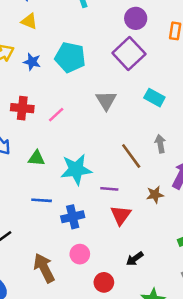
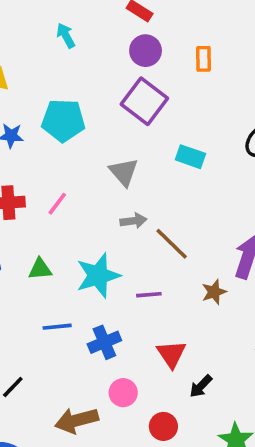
gray arrow: (160, 144) -> (133, 221), moved, turned 102
red triangle: (121, 215) -> (171, 354), moved
brown arrow: (44, 268) -> (77, 420), turned -68

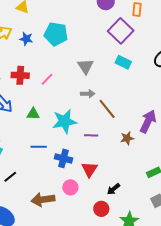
purple square: (144, 101) -> (121, 31), moved
blue cross: (104, 342) -> (63, 158), turned 30
red triangle: (171, 354) -> (89, 169), moved
red circle: (163, 426) -> (101, 209), moved

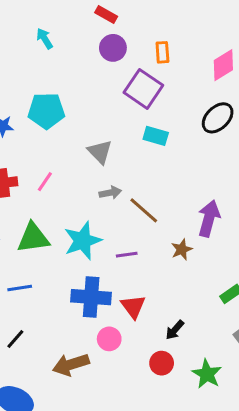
green triangle: (33, 114) -> (33, 238), size x1.6
blue line: (39, 147) -> (20, 288), moved
blue cross: (63, 158) -> (91, 297), size x1.4

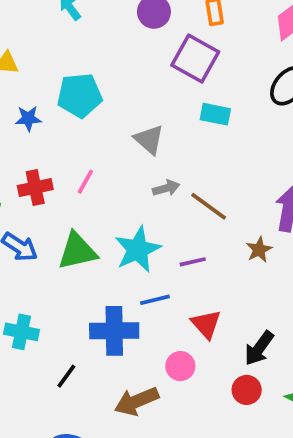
blue line: (20, 288) -> (155, 300), moved
blue cross: (91, 297) -> (114, 331), moved
black arrow: (175, 330) -> (259, 348), size x1.4

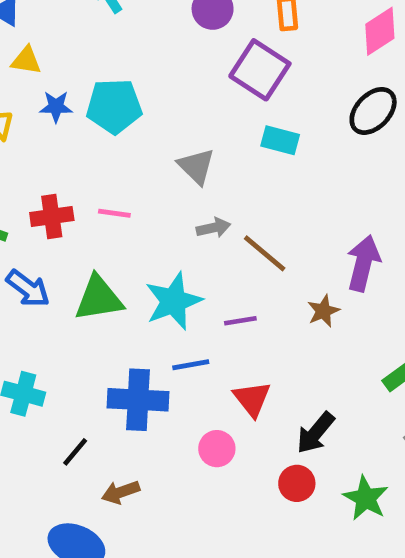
blue star: (28, 118) -> (56, 107), moved
pink line: (85, 182) -> (114, 213), turned 65
brown arrow: (137, 401) -> (121, 492), moved, size x0.7

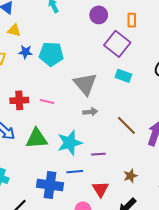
gray triangle: (196, 166) -> (85, 84), size x1.4
brown line: (265, 253) -> (126, 125), moved
brown star: (323, 311) -> (130, 176), moved

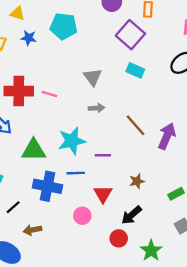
cyan pentagon: (51, 54) -> (64, 26), moved
gray triangle: (85, 84) -> (93, 77), size x0.7
red cross: (19, 100) -> (19, 91), size x1.4
green triangle: (37, 139) -> (34, 150), moved

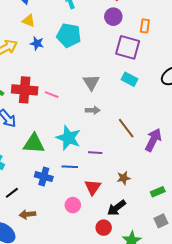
purple square: (130, 35) -> (128, 47), turned -30
cyan star: (72, 141) -> (68, 138), turned 30
blue cross: (47, 186) -> (44, 177), size x0.7

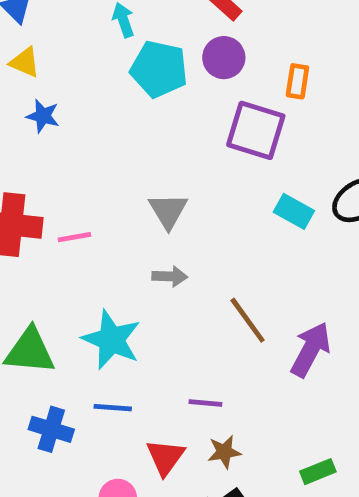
cyan pentagon: (69, 35) -> (159, 69), moved
cyan rectangle: (130, 79) -> (294, 211), moved
pink line: (52, 95) -> (74, 237), turned -32
purple line: (95, 153) -> (205, 403), moved
brown star: (124, 178) -> (224, 452), moved

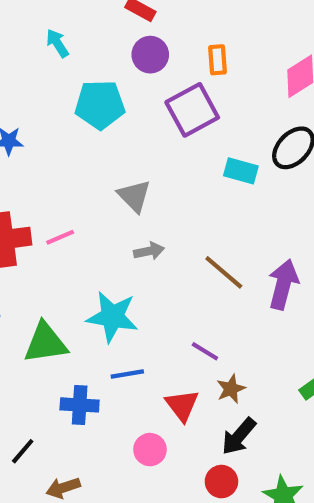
cyan pentagon: (159, 69) -> (100, 105), moved
purple square: (256, 130) -> (192, 110), turned -32
purple line: (205, 403) -> (205, 351), turned 40

